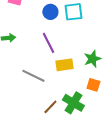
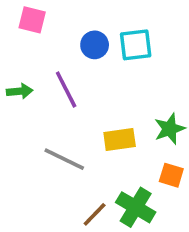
purple line: (48, 43) -> (66, 90), moved

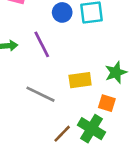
orange square: (171, 175) -> (107, 103), moved

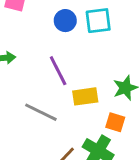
purple line: (42, 44) -> (58, 71), moved

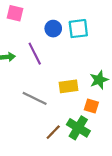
purple line: (58, 71) -> (35, 54), moved

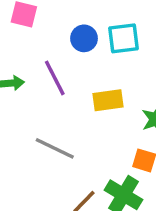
yellow rectangle: (68, 86) -> (108, 100), moved

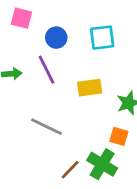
blue circle: (84, 38) -> (56, 38), moved

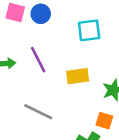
blue circle: (56, 38) -> (41, 14), moved

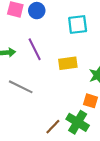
gray line: (38, 112) -> (21, 87), moved

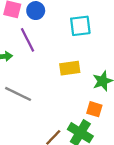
purple line: (35, 49) -> (27, 40), moved

